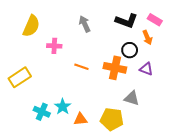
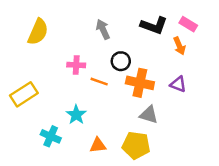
pink cross: (54, 46) -> (76, 65), moved
black circle: (130, 50) -> (121, 61), moved
gray triangle: (132, 98) -> (149, 115), moved
cyan star: (63, 107) -> (76, 115), moved

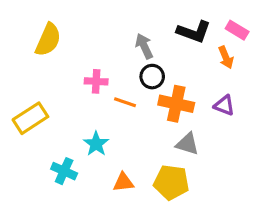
gray arrow: (103, 29) -> (144, 46), moved

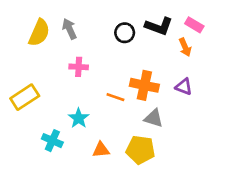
gray arrow: (144, 46) -> (69, 29), moved
black circle: (152, 77) -> (125, 33), moved
orange line: (125, 102) -> (115, 97), moved

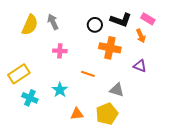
orange cross: (144, 85) -> (110, 48), moved
cyan cross: (52, 141) -> (30, 98), moved
yellow pentagon: (140, 150) -> (107, 114), turned -30

